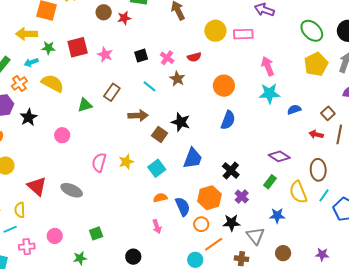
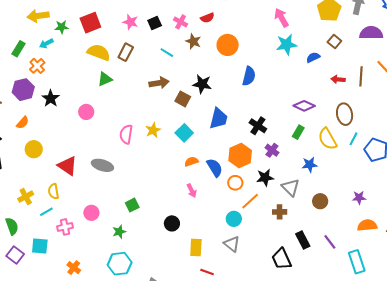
pink star: (105, 55) -> (130, 22), moved
yellow semicircle: (52, 83) -> (99, 52), moved
orange circle: (224, 86) -> (228, 45), moved
brown rectangle: (112, 92) -> (126, 52), moved
brown square: (328, 113) -> (334, 41), moved

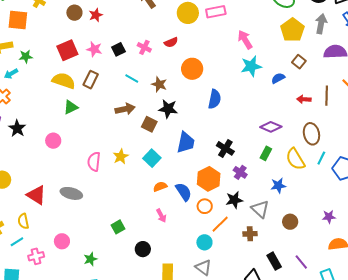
red square: (90, 23) -> (67, 50), moved
brown star: (193, 41) -> (159, 84), moved
green square: (132, 205) -> (118, 227), moved

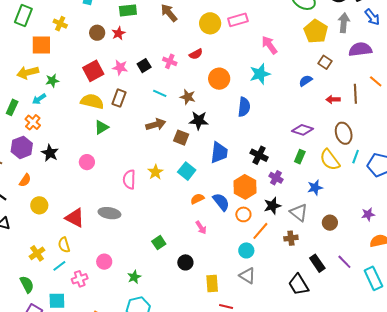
cyan star: (251, 66) -> (260, 74), moved

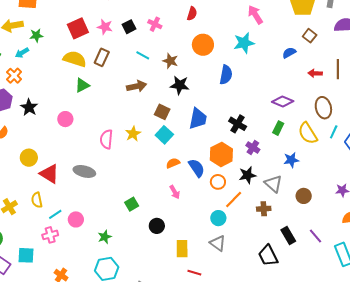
red semicircle: (196, 54) -> (192, 14), moved, turned -48
brown square: (181, 138) -> (162, 112), moved
yellow circle: (39, 205) -> (29, 158), moved
cyan line: (59, 266) -> (55, 214), moved

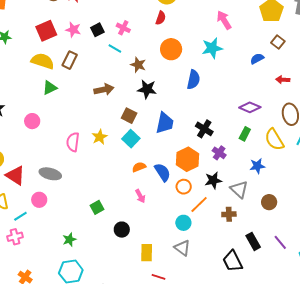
cyan line: (143, 55) -> (115, 49), moved
pink circle: (76, 219) -> (39, 200), moved

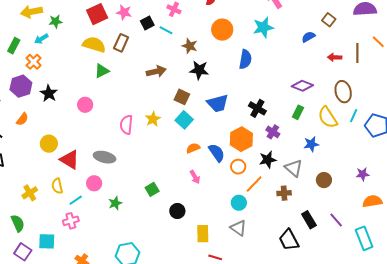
black square: (97, 30) -> (147, 23), moved
blue trapezoid: (165, 123) -> (218, 103), turned 65
green star: (69, 240) -> (115, 203), moved

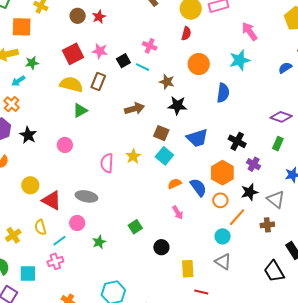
cyan square: (47, 241) -> (28, 274), moved

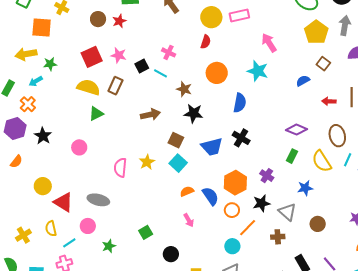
cyan star: (240, 60) -> (258, 71), turned 30
black cross: (237, 141) -> (241, 138), moved

